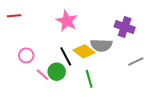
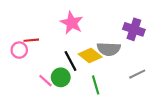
red line: (14, 16) -> (31, 40), moved
pink circle: (26, 55) -> (19, 50), moved
gray line: (136, 62) -> (137, 74), moved

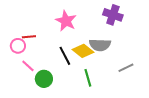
purple cross: (134, 29) -> (113, 15), moved
green circle: (61, 77) -> (44, 79), moved
pink line: (45, 81) -> (28, 66), moved

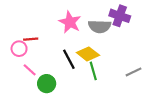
gray semicircle: (100, 45) -> (100, 26), moved
green line: (88, 78) -> (93, 71), moved

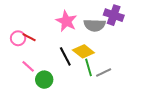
red line: (31, 39) -> (29, 37), turned 32
pink circle: (19, 49) -> (18, 38), moved
gray line: (133, 72) -> (104, 72), moved

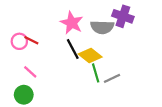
black line: (65, 56) -> (73, 49), moved
green circle: (44, 80) -> (24, 95), moved

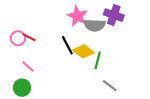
pink star: (72, 23) -> (77, 16), moved
green line: (96, 73) -> (98, 60), moved, turned 30
gray line: (112, 78) -> (110, 86), moved, turned 63

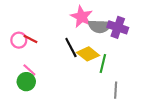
purple cross: (114, 15) -> (118, 27), moved
gray line: (110, 86) -> (116, 90), turned 56
green circle: (22, 88) -> (26, 82), moved

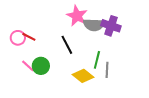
yellow diamond: (88, 54) -> (83, 76), moved
green circle: (26, 82) -> (41, 66), moved
gray line: (116, 90) -> (107, 70), moved

